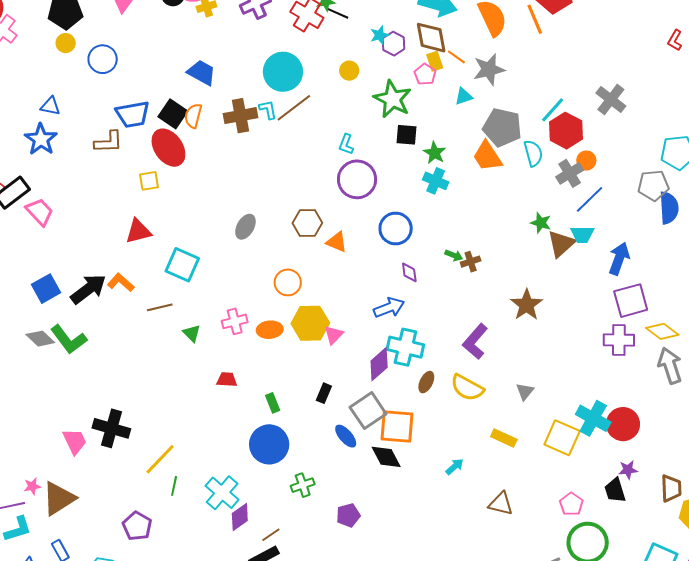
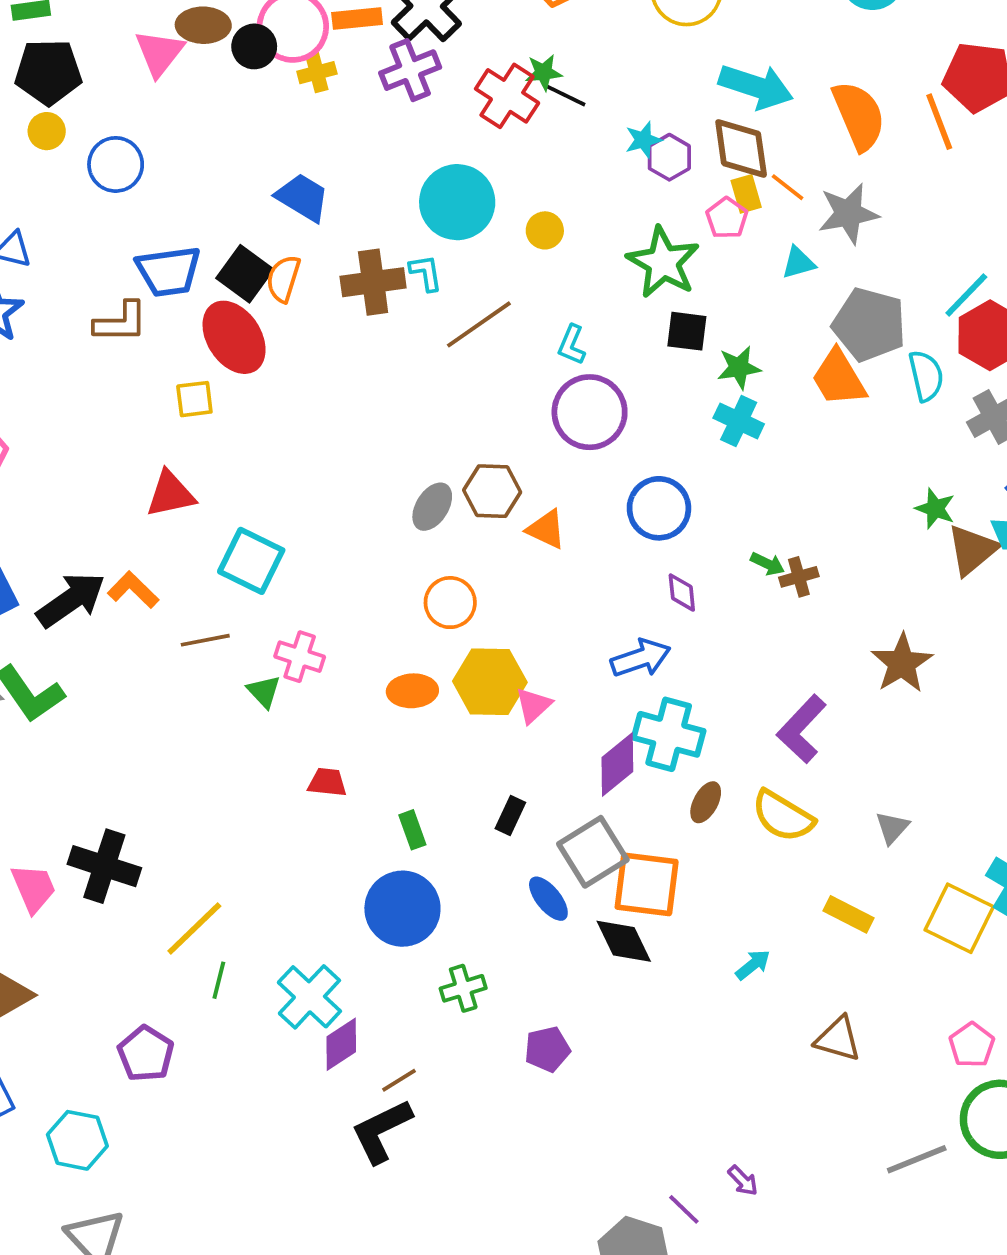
yellow circle: (349, 71) -> (545, 230), moved
brown line: (294, 108) -> (479, 324), moved
green star: (435, 153) -> (739, 368), turned 30
gray ellipse: (245, 227) -> (432, 507), moved
pink cross: (235, 321) -> (300, 657), moved, turned 30

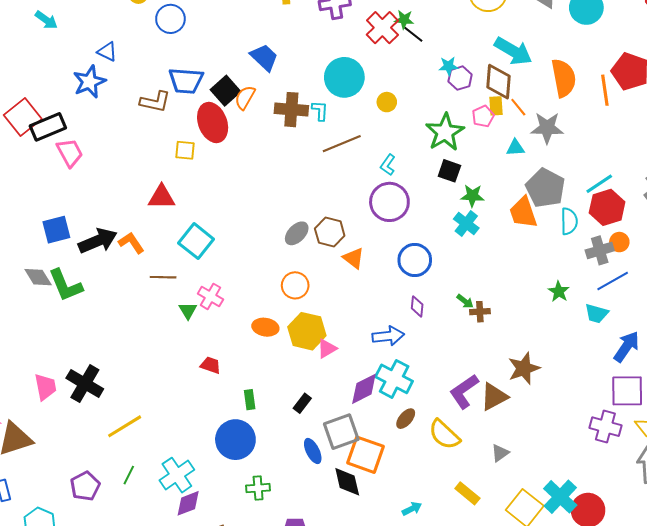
brown triangle: (972, 550) -> (494, 397), moved
green line: (219, 980) -> (129, 475), moved

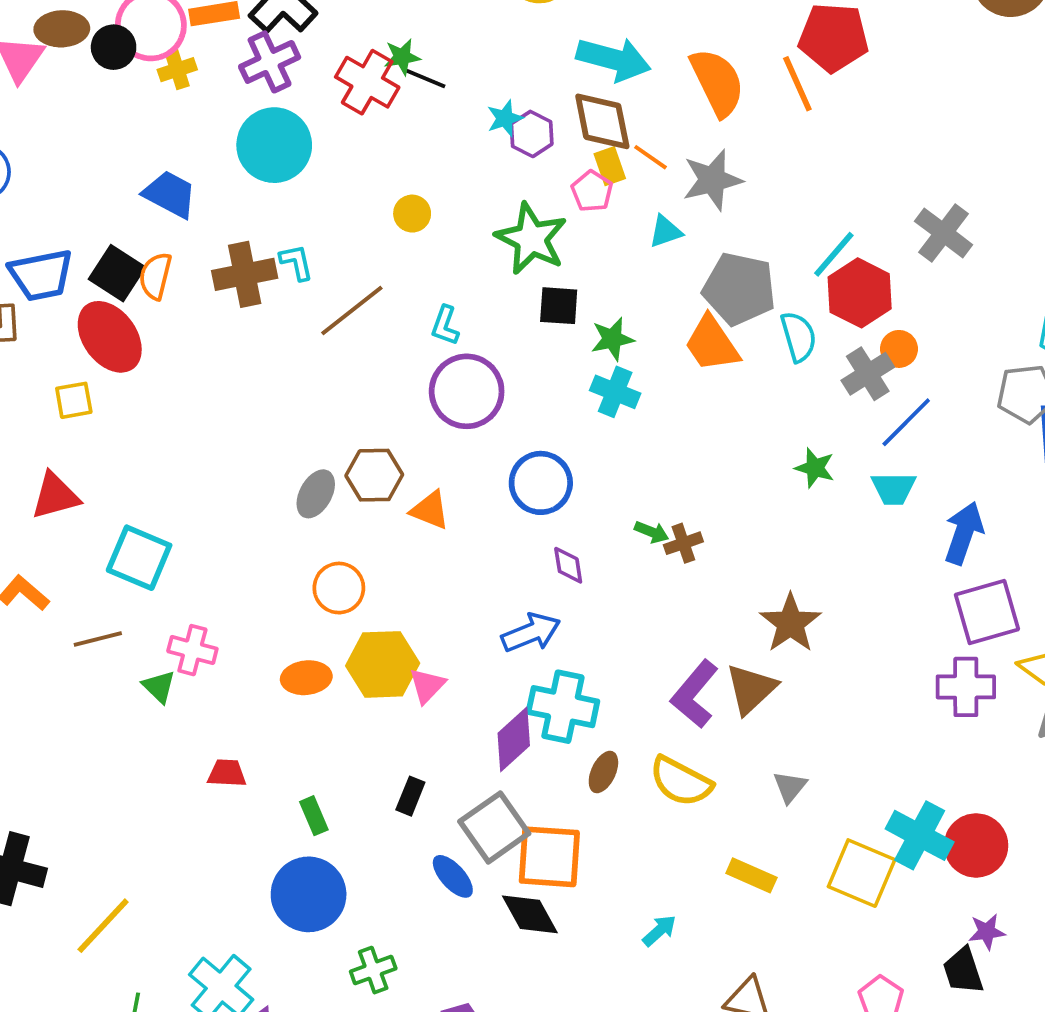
cyan circle: (344, 77) -> (274, 145), moved

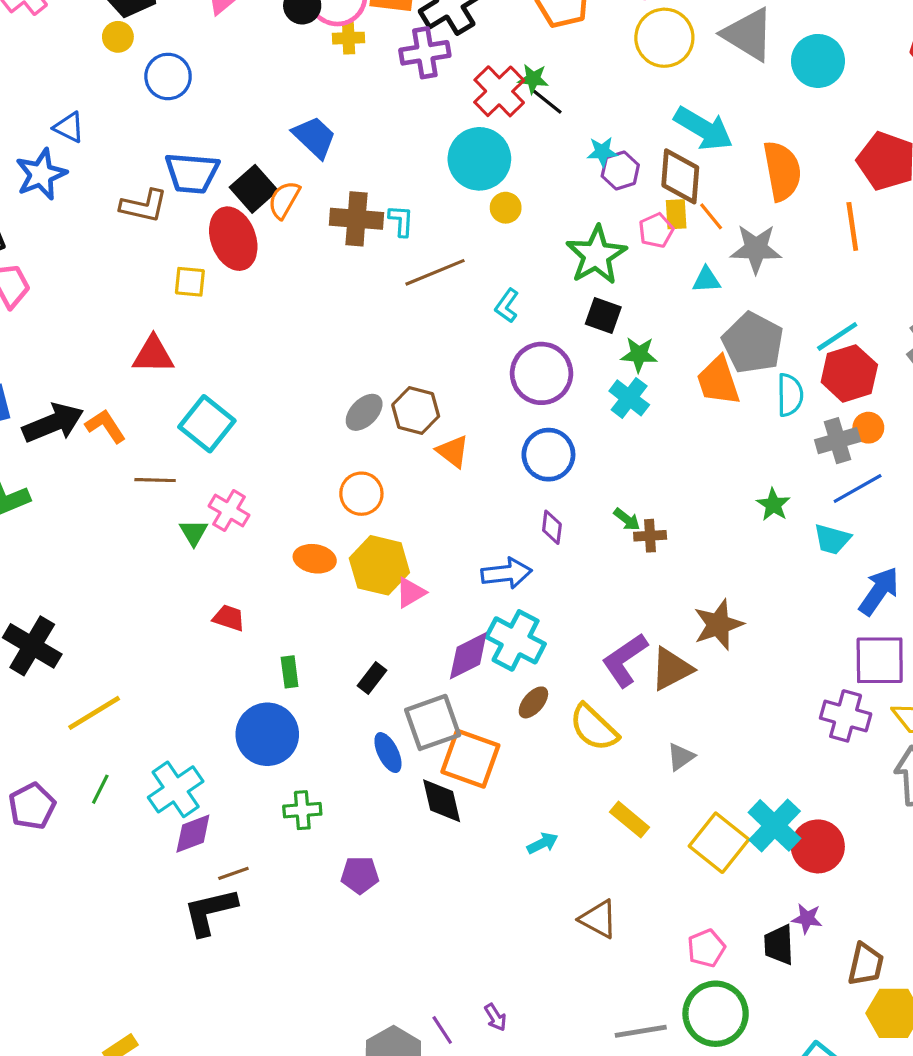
orange line: (797, 84) -> (852, 226), moved
cyan circle: (274, 145) -> (479, 159), moved
purple circle: (467, 391) -> (541, 373), moved

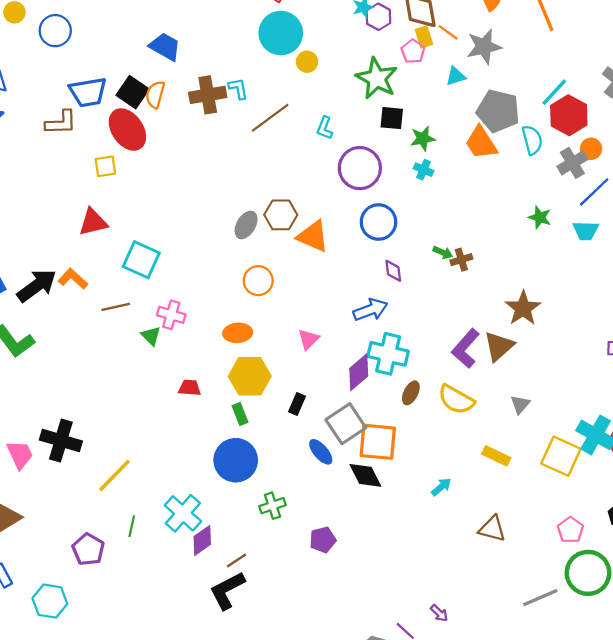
cyan cross: (629, 398) -> (424, 170), size x0.7
orange triangle: (453, 451) -> (313, 236), size x1.4
yellow hexagon: (379, 565) -> (250, 376), moved

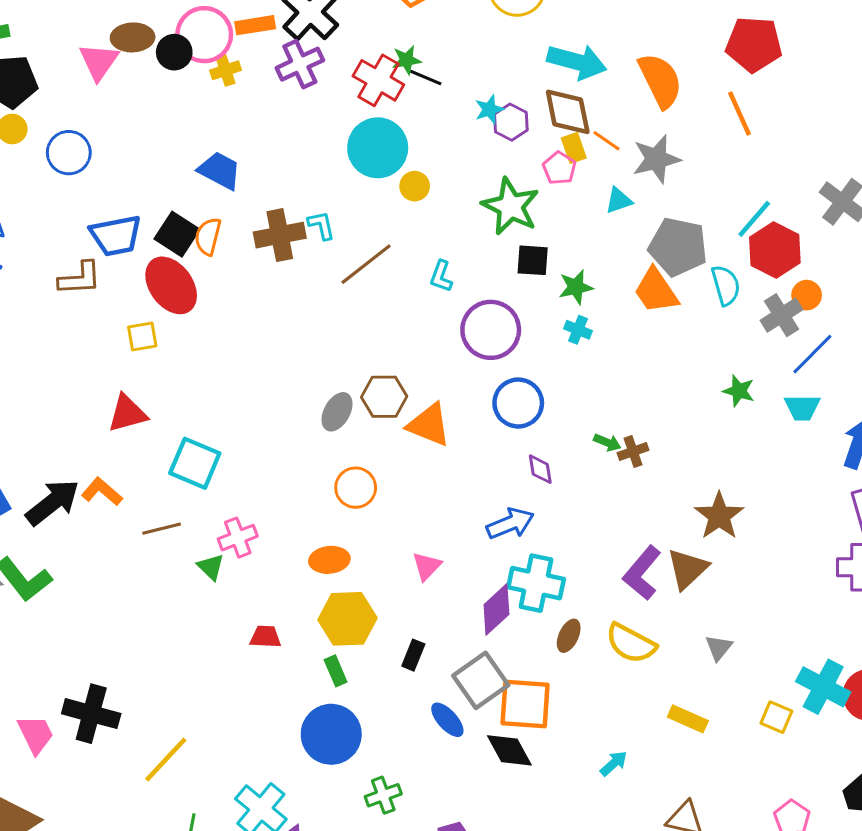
pink cross: (171, 315) -> (238, 538), turned -36
yellow square: (561, 456) -> (776, 717), size x0.6

